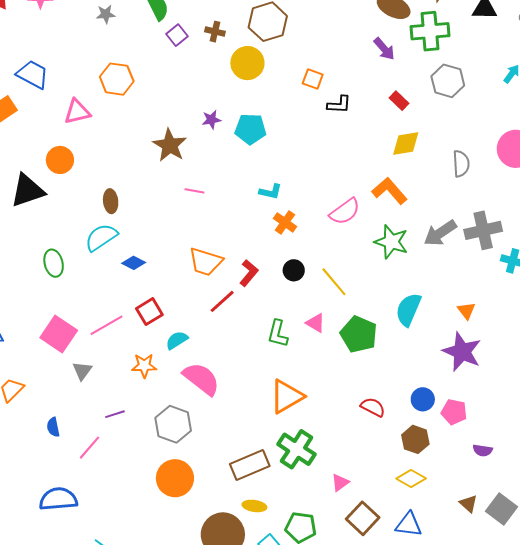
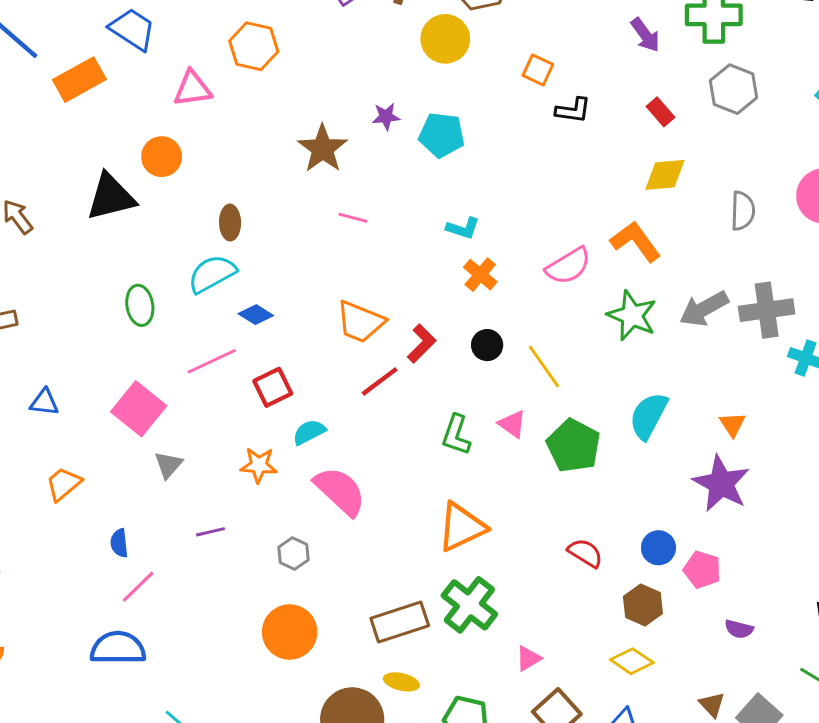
pink line: (107, 325) -> (212, 361), moved
gray hexagon: (173, 424) -> (294, 554), size x0.6
pink line: (89, 448) -> (138, 587), moved

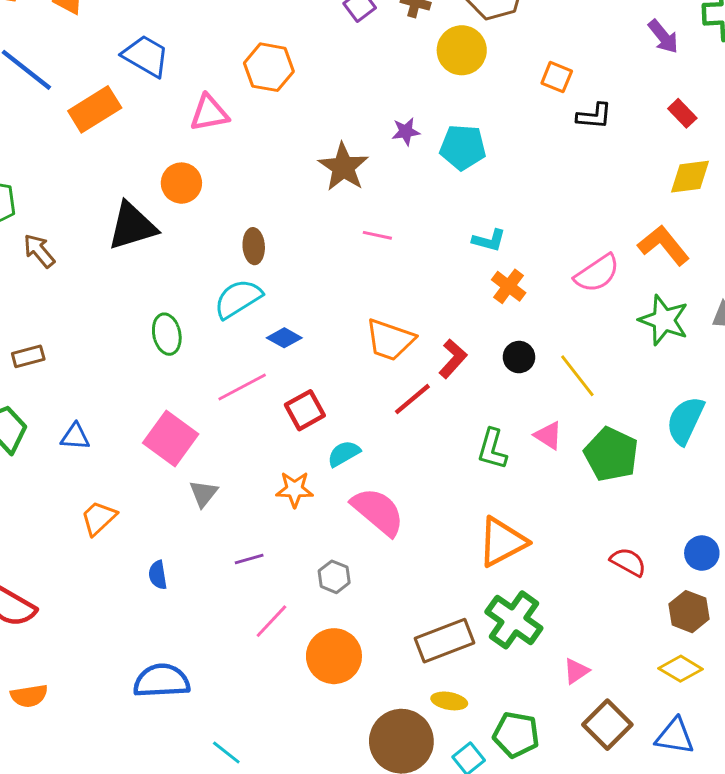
pink line: (138, 587) -> (271, 621), moved

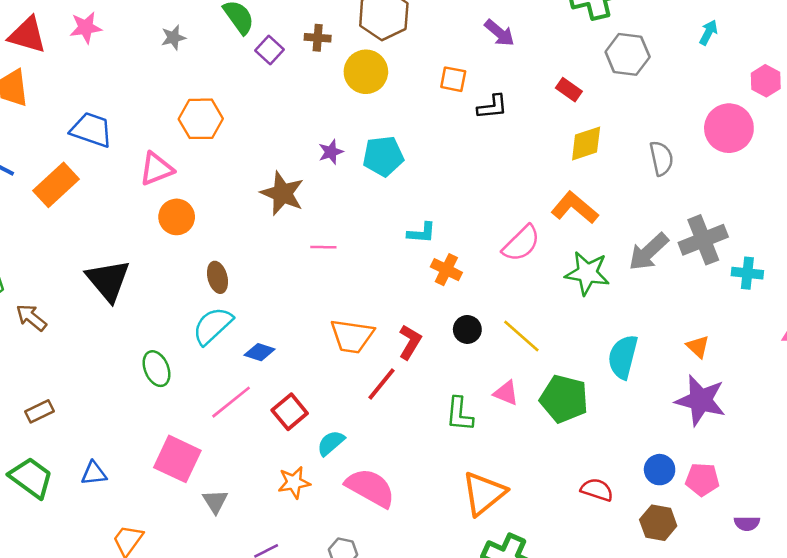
purple arrow: (663, 37) -> (499, 33), moved
orange circle: (181, 183) -> (177, 217), moved
black triangle: (132, 226) -> (108, 280), turned -42

